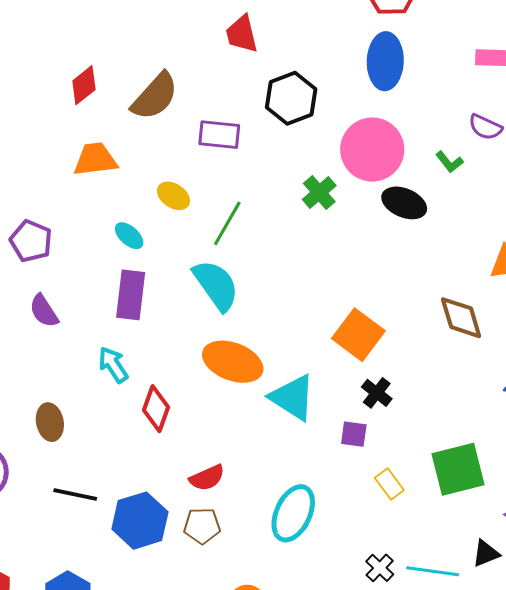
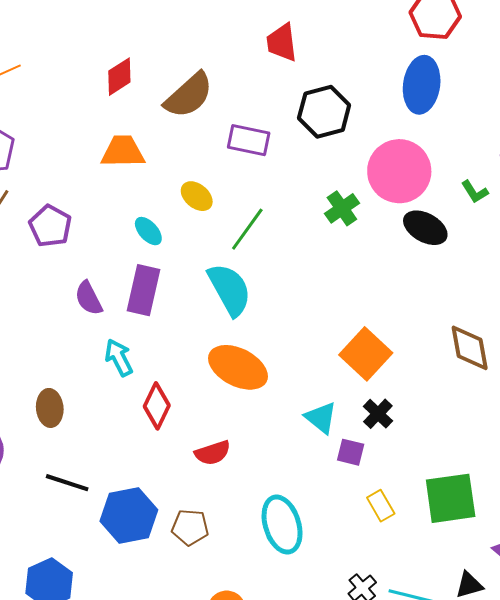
purple semicircle: (44, 311) -> (89, 298), moved
cyan triangle: (293, 397) -> (321, 418), moved, size x0.7
red semicircle: (207, 478) -> (213, 453), moved
cyan ellipse: (293, 513) -> (282, 525), turned -48

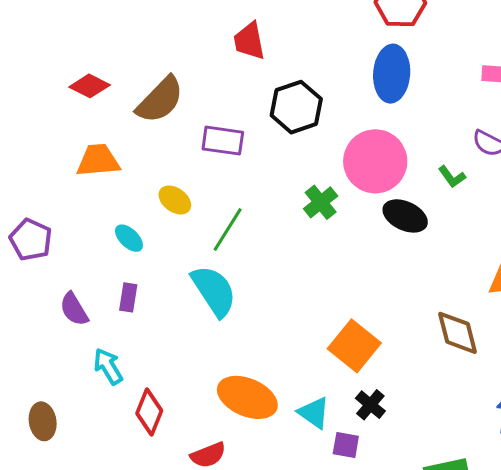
red diamond: (119, 77) -> (90, 86), turned 63
purple rectangle: (143, 290) -> (128, 297), size x0.6
orange ellipse: (238, 367) -> (247, 397), moved

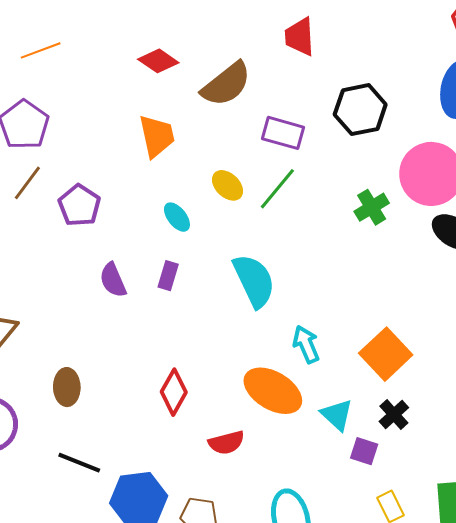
red trapezoid: (249, 41) -> (300, 37), moved
orange trapezoid: (98, 161) -> (157, 136), turned 75
green line: (228, 229) -> (277, 189), moved
cyan arrow: (108, 366) -> (306, 344), moved

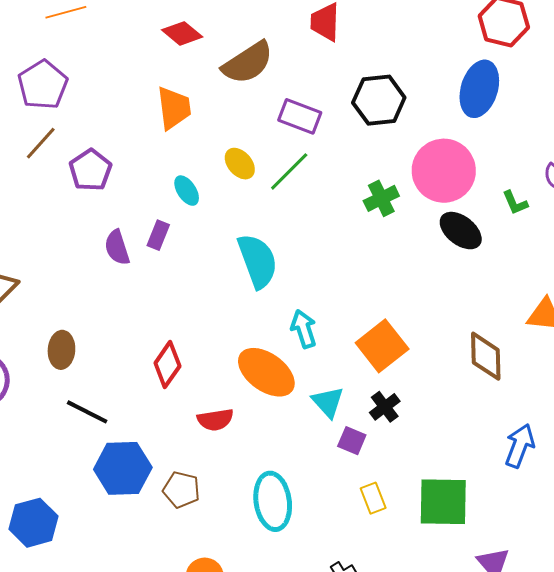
purple rectangle: (168, 276) -> (158, 235), moved
black line: (79, 463) -> (87, 412), moved

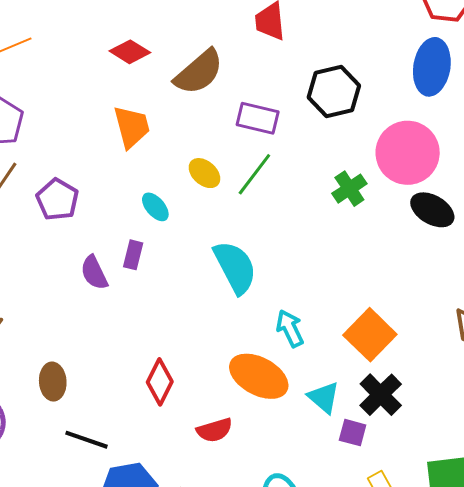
black cross: (385, 407) -> (381, 395), size x1.4

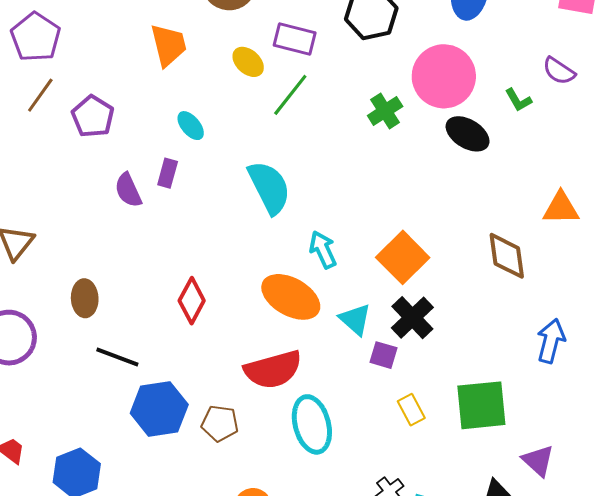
yellow ellipse: (204, 173) -> (248, 62), moved
red semicircle: (215, 430) -> (273, 370), moved, size x1.6

